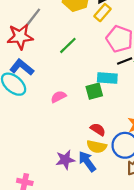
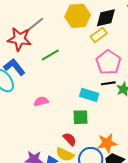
green line: (68, 45) -> (50, 55), moved
green square: (94, 91) -> (80, 117), moved

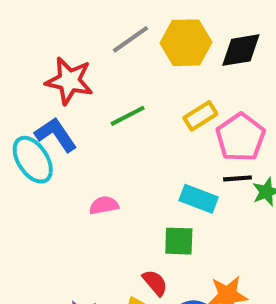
gray line: (35, 25) -> (130, 39), moved
yellow rectangle: (99, 35) -> (200, 116), moved

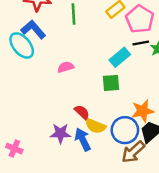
green line: (128, 116) -> (74, 14), turned -60
cyan rectangle: (199, 199) -> (120, 57), turned -54
red semicircle: (155, 283) -> (82, 112), moved

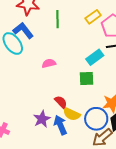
purple star: (60, 133) -> (42, 119), turned -30

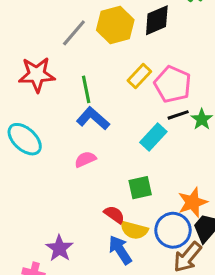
blue L-shape: (23, 31) -> (93, 118), moved
green square: (86, 78) -> (140, 188), moved
purple star: (42, 119) -> (59, 248), moved

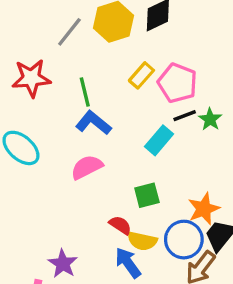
pink semicircle: (85, 159) -> (87, 167), size x1.4

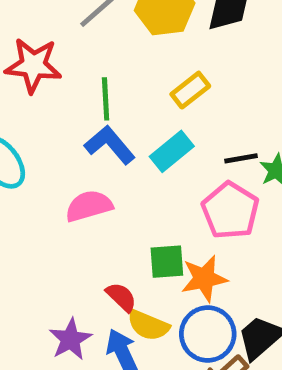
pink pentagon: (177, 83) -> (230, 211), moved
cyan rectangle: (159, 140) -> (172, 151), moved
orange star: (204, 209) -> (204, 279), moved
purple star: (63, 264) -> (70, 339), moved

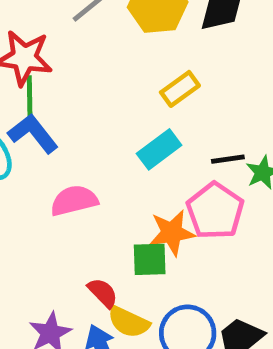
green line: (106, 99) -> (30, 97), moved
blue L-shape: (110, 145) -> (33, 134), moved
orange star: (204, 279) -> (172, 233), moved

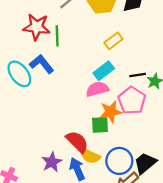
green line: (30, 97) -> (57, 36), moved
pink semicircle: (74, 201) -> (97, 89), moved
red semicircle: (103, 293) -> (77, 142), size x1.5

